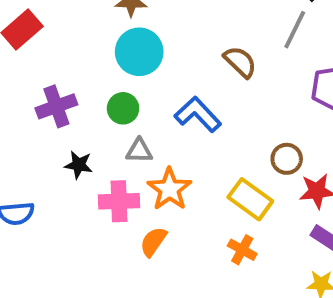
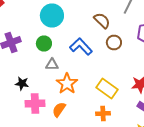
brown circle: (287, 159) -> (114, 42), moved
black star: (79, 165) -> (22, 84), moved
pink cross: (119, 201) -> (35, 104), moved
orange cross: (242, 250) -> (103, 114), turned -32

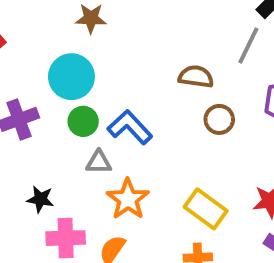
cyan circle: (52, 16) -> (71, 77), moved
brown semicircle: (102, 20) -> (196, 77), turned -36
blue L-shape: (81, 46) -> (130, 127), moved

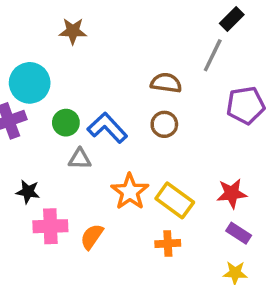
cyan circle: (71, 77) -> (30, 83), moved
brown circle: (219, 119) -> (164, 124), moved
orange star: (128, 199) -> (130, 192), moved

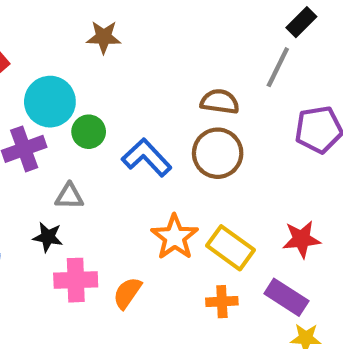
green circle: (66, 123) -> (89, 132), moved
brown circle: (164, 124) -> (218, 153), size x1.5
gray triangle: (80, 159) -> (69, 196), moved
purple rectangle: (239, 233) -> (286, 297), moved, size x1.4

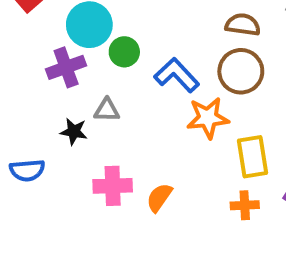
black star: (48, 237) -> (74, 131), moved
orange star: (175, 237) -> (208, 118), moved, turned 30
yellow rectangle: (231, 248) -> (252, 157), turned 45

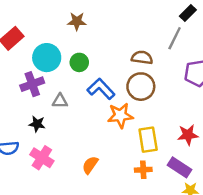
green circle: (124, 52) -> (79, 62), moved
gray triangle: (107, 110) -> (60, 101), moved
pink cross: (113, 186) -> (42, 158), moved, turned 35

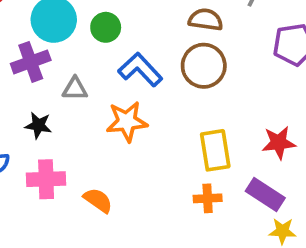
orange star: (120, 115) -> (127, 122), moved
pink cross: (42, 158) -> (46, 179), turned -35
orange semicircle: (90, 165) -> (98, 200), moved, turned 90

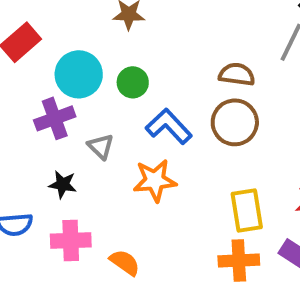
gray triangle: (75, 89) -> (101, 146), turned 44
orange cross: (208, 198) -> (239, 260), size x1.4

